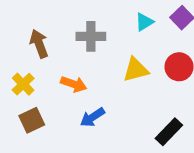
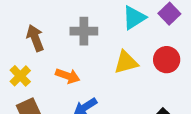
cyan triangle: (144, 22) -> (134, 18), size x1.4

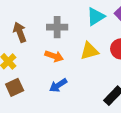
orange arrow: (68, 76) -> (54, 56), moved

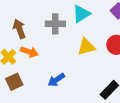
cyan triangle: (96, 17) -> (81, 14), moved
orange arrow: (54, 56) -> (29, 52), moved

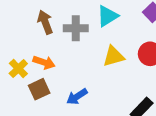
brown arrow: (19, 29) -> (45, 22), moved
brown square: (14, 82) -> (39, 89), moved

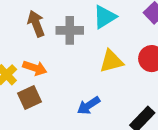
blue arrow: (77, 97) -> (89, 106), moved

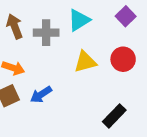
blue arrow: (89, 106) -> (41, 95), moved

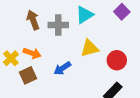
red circle: (123, 59) -> (117, 60), moved
blue arrow: (41, 95) -> (62, 68), moved

